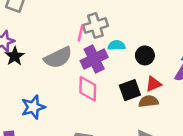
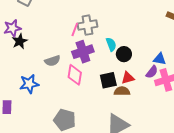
cyan semicircle: (116, 45) -> (111, 44), moved, turned 64
gray semicircle: (58, 58) -> (52, 61), moved, size x0.7

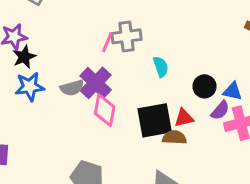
purple cross: (83, 52) -> (96, 83), moved, turned -30
black circle: (124, 54) -> (205, 86), moved
black square: (108, 80) -> (155, 120), size x1.4
blue star: (29, 84) -> (30, 87), moved

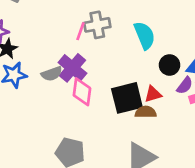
cyan semicircle: (161, 67) -> (145, 35), moved, size x1.5

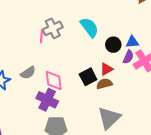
purple cross: (72, 68) -> (47, 100), moved
black square: (127, 98) -> (88, 77), size x0.7

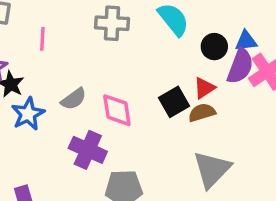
gray cross: (53, 28) -> (112, 23), turned 30
pink line: (41, 36) -> (42, 39), moved
purple semicircle: (128, 57) -> (240, 66), size x1.5
purple cross: (47, 100) -> (88, 150), moved

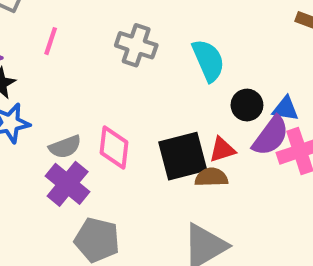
gray semicircle: (74, 99) -> (65, 147), moved
black square: (174, 102) -> (183, 156), size x1.4

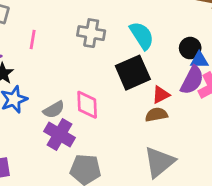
black circle: (247, 105) -> (190, 48), moved
black square: (183, 156) -> (133, 73), moved

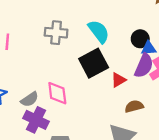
brown semicircle: (156, 115) -> (134, 106), moved

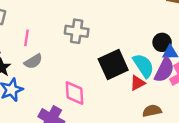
cyan semicircle: (99, 31) -> (143, 66), moved
gray semicircle: (30, 99) -> (33, 61), moved

